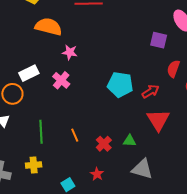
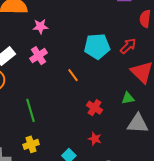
pink cross: (61, 80) -> (39, 56), turned 30
orange line: (75, 135) -> (73, 75), moved
green triangle: (130, 141) -> (128, 98), moved

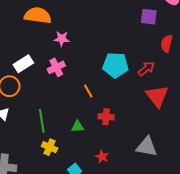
green triangle: (128, 98) -> (78, 126), moved
red cross: (94, 108) -> (106, 117), moved, turned -35
yellow cross: (31, 144) -> (50, 147), moved, turned 35

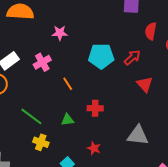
pink star: (62, 39) -> (60, 33), moved
orange line: (88, 91) -> (68, 84), moved
red triangle: (157, 96) -> (145, 84), size x0.7
green line: (42, 121) -> (31, 116), turned -40

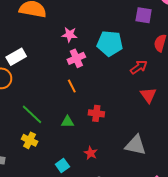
cyan pentagon: (101, 56) -> (110, 43), moved
pink cross: (42, 62) -> (76, 58), moved
yellow cross: (41, 142) -> (30, 140), moved

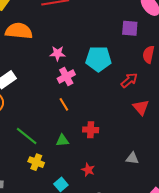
yellow cross: (30, 140) -> (36, 162), moved
gray triangle: (136, 145) -> (132, 158), size x0.6

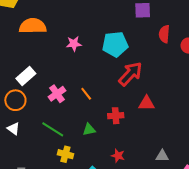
pink cross: (66, 76) -> (57, 94), moved
red arrow: (129, 80) -> (130, 74), moved, size x1.5
red triangle: (141, 107) -> (147, 103), moved, turned -42
gray triangle: (132, 158) -> (162, 156), moved

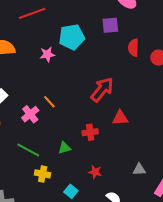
pink star: (74, 44) -> (47, 54), moved
cyan pentagon: (115, 44) -> (72, 37), moved
orange line: (86, 94) -> (49, 102), moved

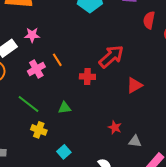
pink star: (47, 54) -> (32, 35), moved
red triangle: (120, 118) -> (134, 85), moved, turned -36
red cross: (90, 132) -> (87, 77), moved
red star: (95, 172) -> (115, 127), moved

